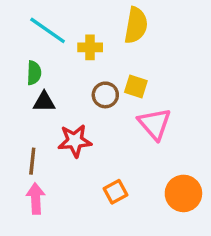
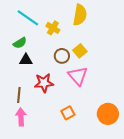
yellow cross: (90, 47) -> (53, 28), turned 32
green semicircle: (34, 73) -> (20, 43), turned 56
yellow square: (136, 86) -> (80, 51), turned 32
pink triangle: (155, 124) -> (78, 76), moved

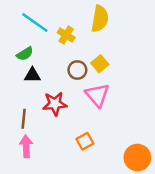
orange circle: (108, 114) -> (137, 158), moved

